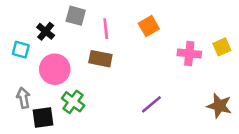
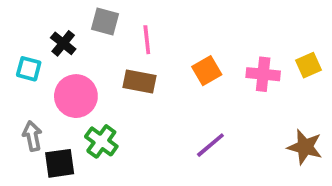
orange square: (149, 26) -> (207, 71), moved

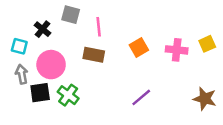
gray arrow: (32, 136) -> (22, 74), moved
black square: (60, 163) -> (40, 93), moved

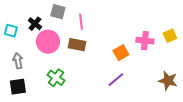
cyan square: (19, 46) -> (11, 31), moved
orange square: (139, 47) -> (121, 53), moved
pink circle: (51, 65) -> (48, 42), moved
black square: (40, 93) -> (18, 87), moved

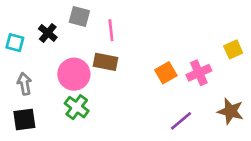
pink cross: (145, 41) -> (199, 73), moved, turned -30
pink circle: (48, 42) -> (74, 74), moved
purple line: (116, 80) -> (181, 121), moved

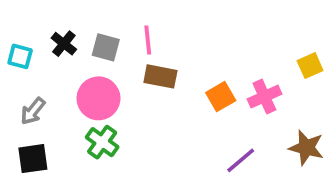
gray square: (79, 16) -> (106, 47), moved
brown rectangle: (105, 62) -> (160, 76), moved
gray arrow: (24, 84) -> (33, 111), turned -130

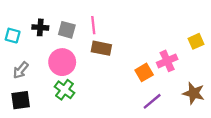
black cross: (64, 44) -> (40, 27), turned -35
orange square: (221, 97) -> (144, 72), moved

